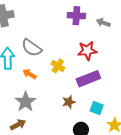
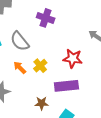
purple cross: (76, 16) -> (46, 18), moved
orange arrow: (29, 74) -> (20, 68), moved

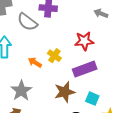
gray semicircle: (20, 41) -> (27, 22), moved
brown star: (42, 103) -> (65, 92), size x1.5

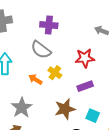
gray semicircle: (27, 22) -> (41, 50), moved
purple rectangle: (85, 69) -> (85, 86), size x0.7

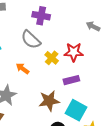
yellow cross: (55, 73) -> (52, 58), moved
cyan square: (93, 116) -> (76, 110), size x1.5

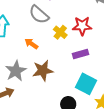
brown star: (49, 101) -> (43, 71), moved

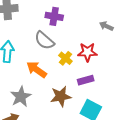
orange arrow: (31, 44) -> (37, 69), size x1.5
brown star: (43, 71) -> (61, 96), moved

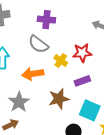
orange arrow: (37, 69) -> (33, 74), turned -40

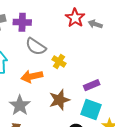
purple cross: (46, 20) -> (22, 22), moved
red star: (82, 53) -> (75, 18), moved, turned -30
purple rectangle: (82, 81) -> (92, 85), moved

